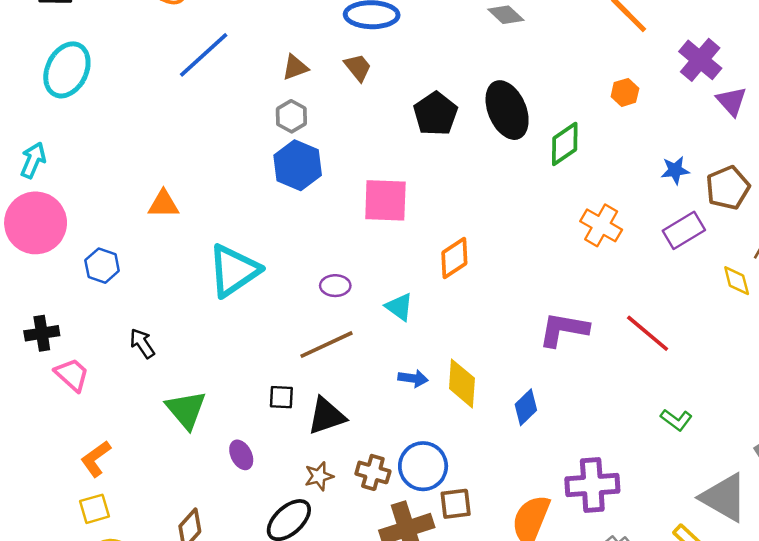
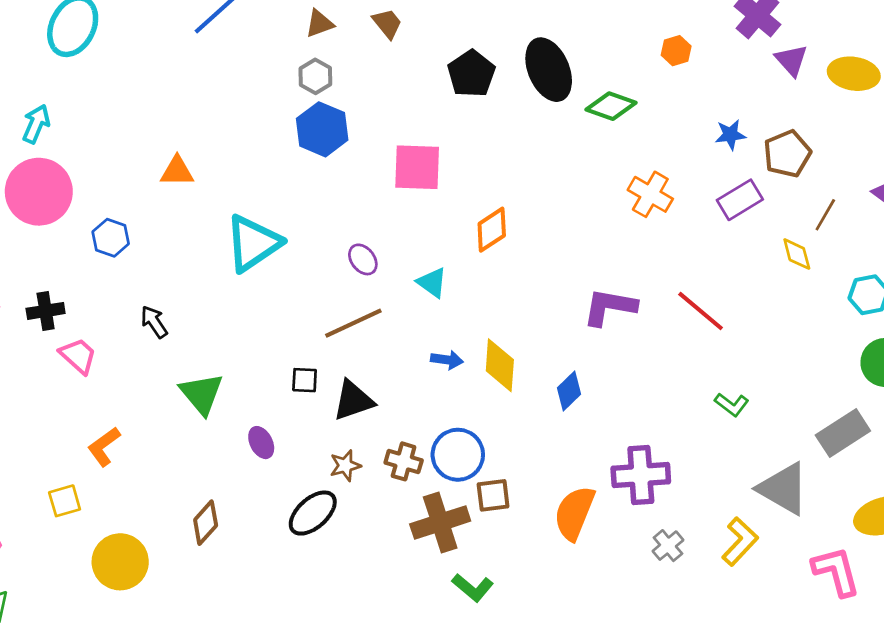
green diamond: (565, 144) -> (611, 106), turned 54
purple ellipse: (335, 286) -> (363, 259), turned 52
yellow square: (95, 509) -> (65, 501), moved

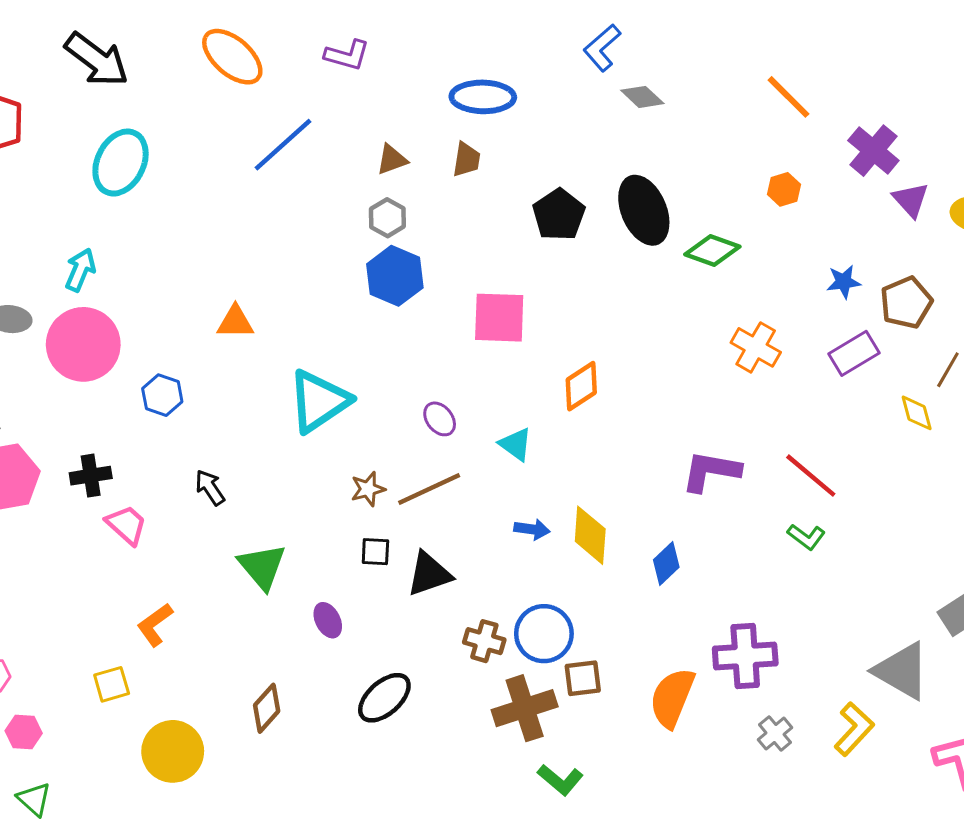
brown trapezoid: (387, 24) -> (466, 160), turned 48
green L-shape: (732, 405) -> (806, 537), moved
brown star: (345, 466) -> (368, 489), moved

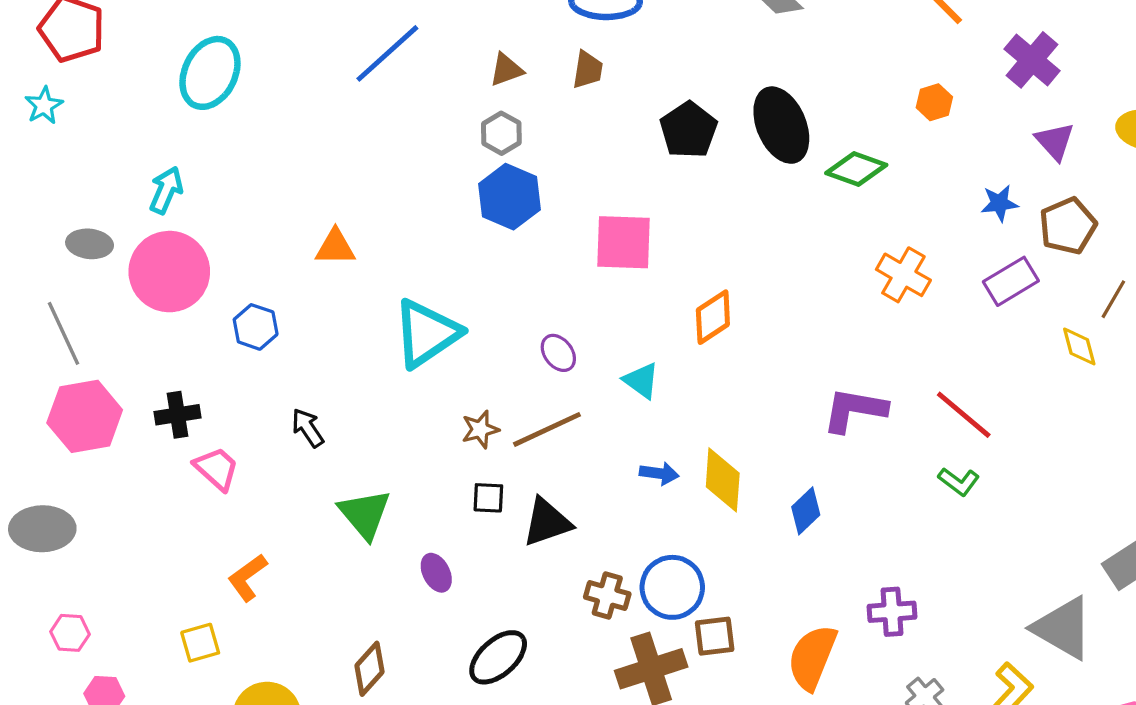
purple triangle: (911, 200) -> (1055, 141), moved
purple cross: (745, 656) -> (892, 612), size x0.7

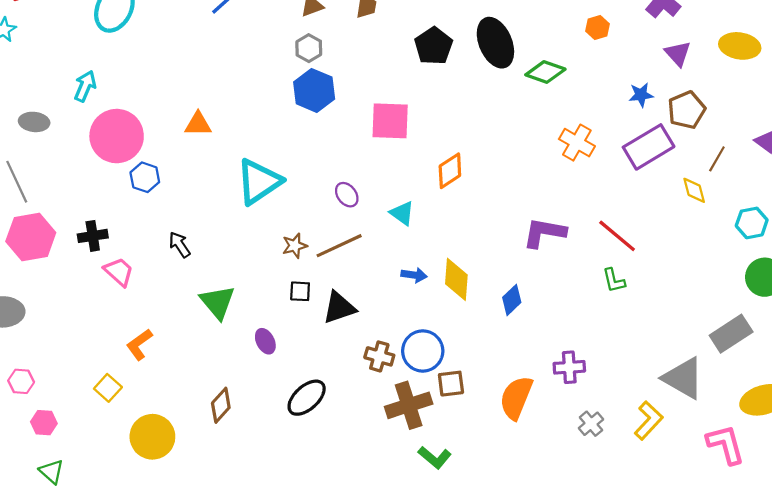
pink circle: (169, 272) -> (117, 136), moved
purple rectangle: (1011, 281) -> (649, 147), size x1.4
green L-shape: (959, 482) -> (614, 280), turned 40
yellow square: (200, 643) -> (108, 388), turned -32

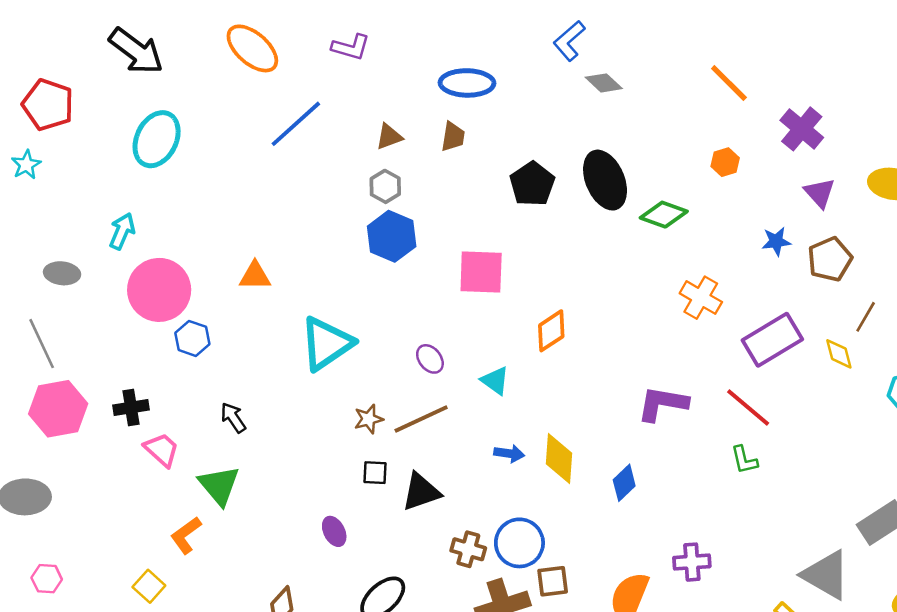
purple rectangle: (649, 147) -> (772, 340), moved
green triangle: (218, 302) -> (219, 485), moved

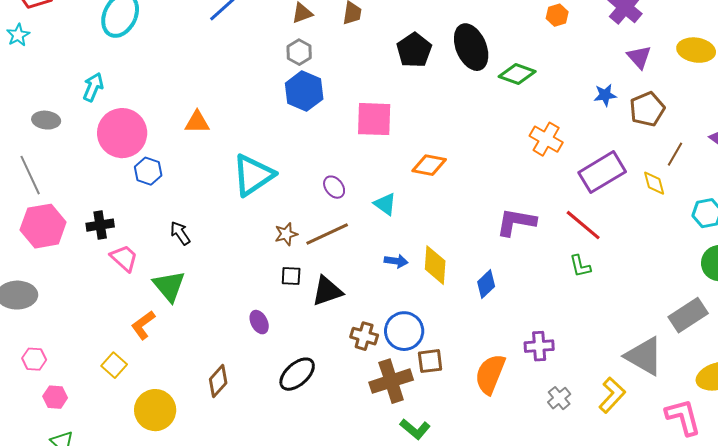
orange hexagon: (725, 162) -> (557, 15), moved
orange diamond: (551, 331) -> (429, 165), turned 44

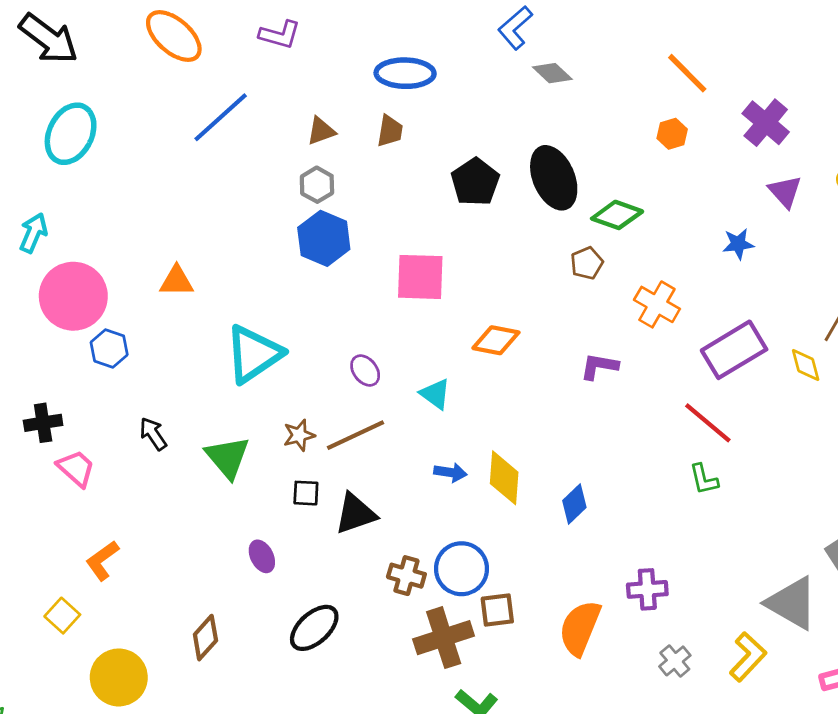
brown pentagon: (647, 109) -> (587, 263), moved, size x0.7
purple L-shape: (516, 222) -> (599, 366), moved, size x0.7
green triangle: (169, 286) -> (227, 457), moved

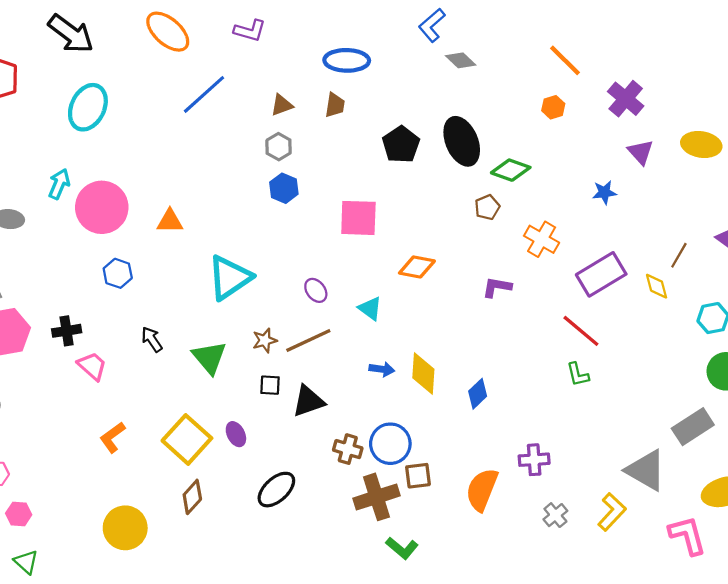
blue hexagon: (324, 238) -> (284, 188), size x0.7
pink circle: (73, 296) -> (102, 207), moved
yellow square: (62, 616) -> (187, 439), moved, size x1.8

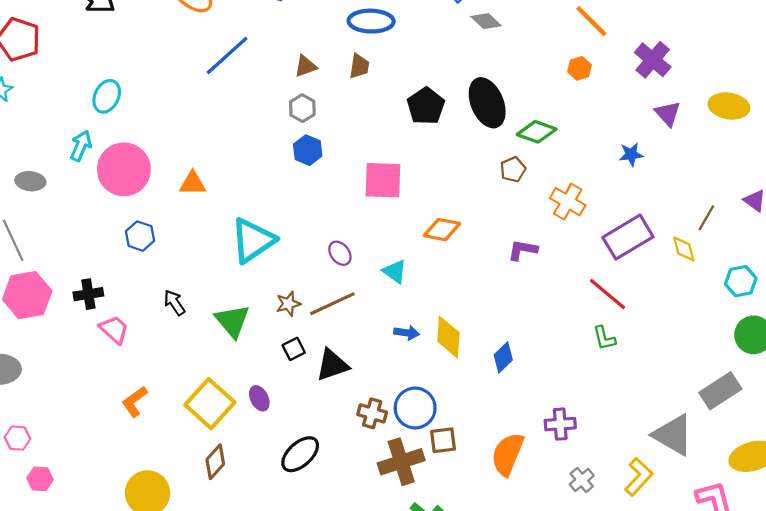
cyan ellipse: (88, 107) -> (107, 96), moved, size x0.7
black square: (270, 385) -> (294, 349), turned -30

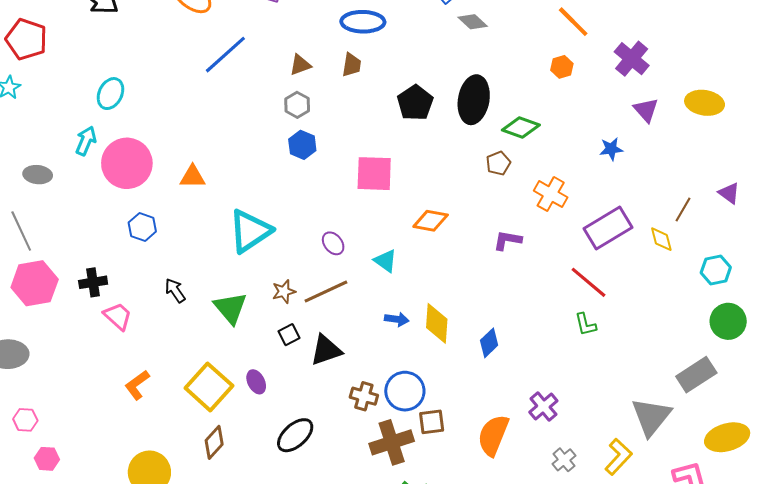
black ellipse: (487, 103) -> (474, 100), turned 33
purple cross: (560, 424) -> (543, 406), turned -36
gray triangle: (673, 435) -> (651, 417), turned 39

